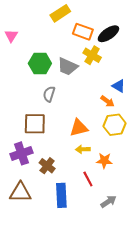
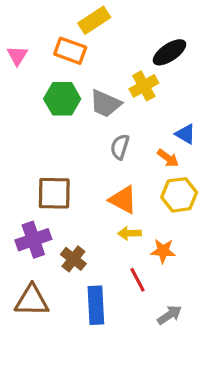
orange rectangle: (83, 32) -> (70, 51), moved
yellow cross: (92, 55) -> (144, 86), turned 30
gray semicircle: (49, 94) -> (120, 147), moved
orange triangle: (79, 128) -> (123, 200), turned 42

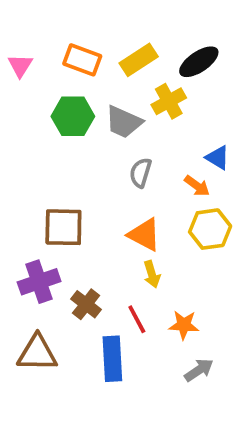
yellow rectangle: (94, 20) -> (139, 60), moved
yellow arrow: (129, 233) -> (152, 274), turned -105
orange star: (163, 251) -> (184, 325), moved
red line: (137, 280) -> (137, 319), moved

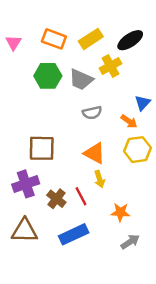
blue triangle: (218, 158) -> (142, 103), turned 42
gray semicircle: (141, 173) -> (92, 113), turned -120
red line: (137, 319) -> (81, 196), moved
blue rectangle: (112, 359) -> (74, 234), turned 68

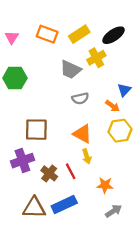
green hexagon: (48, 76) -> (15, 78), moved
brown triangle: (24, 231) -> (34, 208), moved

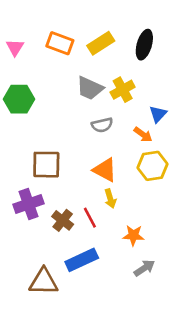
black ellipse: (114, 35) -> (144, 45), turned -40
yellow cross: (96, 58) -> (123, 90), moved
brown triangle: (34, 208) -> (44, 282), moved

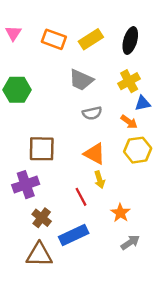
pink triangle: (15, 47) -> (13, 33), moved
yellow cross: (123, 90) -> (129, 81), moved
blue triangle: (158, 114) -> (143, 103), turned 35
brown cross: (63, 220) -> (42, 218), moved
orange star: (133, 235) -> (120, 213), turned 30

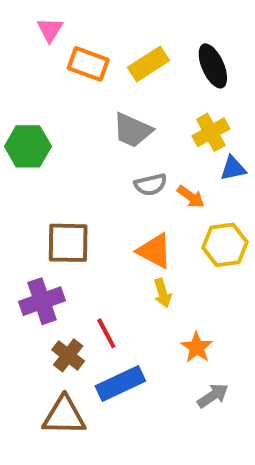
pink triangle: (13, 33) -> (50, 30), moved
black ellipse: (130, 41) -> (213, 66), turned -40
orange arrow: (129, 122) -> (191, 197), moved
red line: (81, 197) -> (106, 333), moved

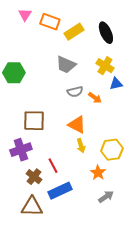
orange rectangle: (88, 64) -> (50, 22), moved
yellow cross: (211, 132) -> (105, 66), turned -30
yellow hexagon: (225, 245) -> (112, 150), moved

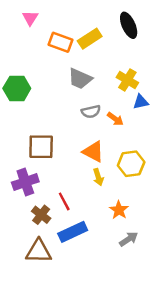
orange rectangle: (50, 22) -> (61, 42), moved
black ellipse: (106, 33) -> (129, 25), moved
yellow hexagon: (112, 150) -> (131, 164), moved

